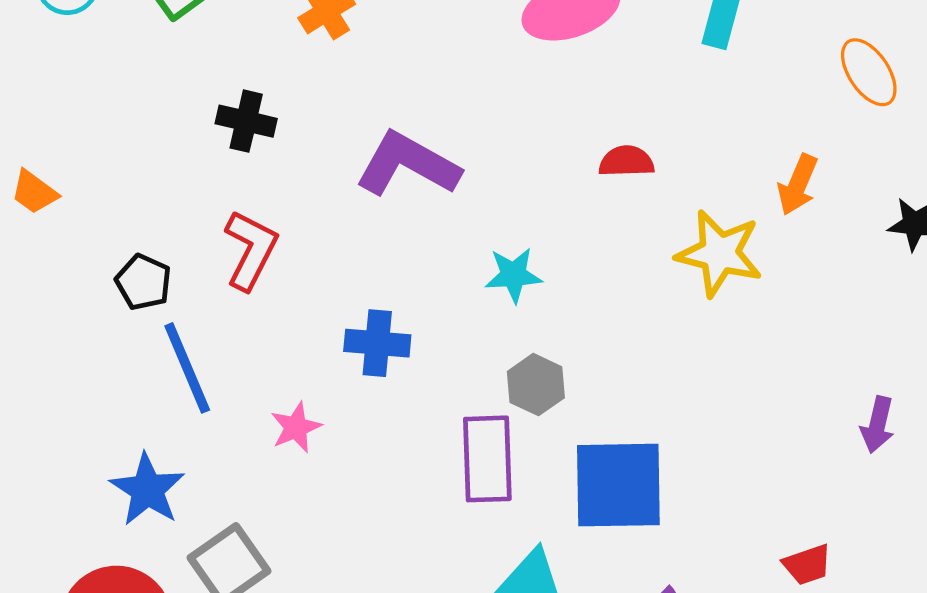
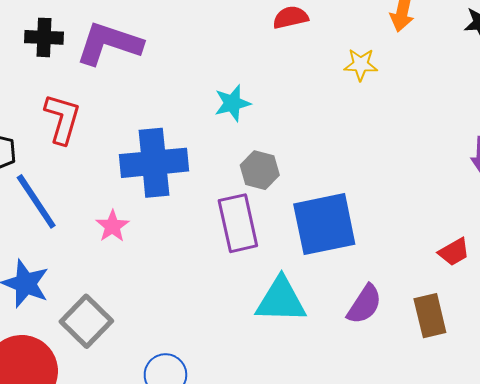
purple L-shape: (408, 164) -> (109, 43), moved
yellow star: (719, 253) -> (361, 65), size x0.6
blue cross: (377, 343) -> (154, 163), size x1.6

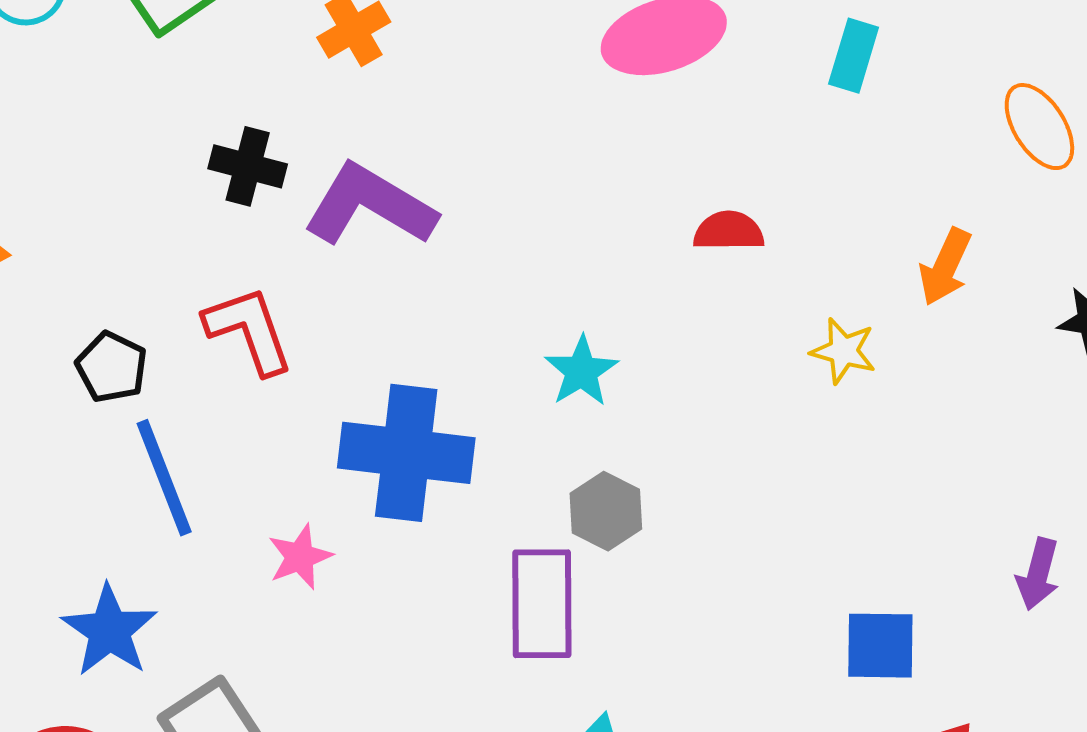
cyan star: (232, 103) -> (581, 371), turned -30
red L-shape: (62, 119) -> (249, 330), turned -48
blue square: (324, 224) -> (880, 646), moved, size x0.6

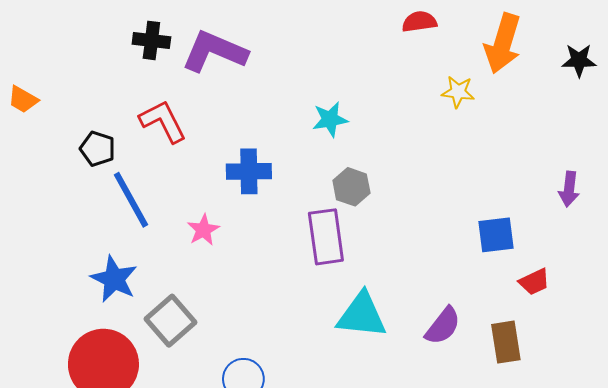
red semicircle: (729, 231) -> (419, 22), moved
orange arrow: (945, 267) -> (503, 43), size x1.5
cyan star: (581, 371) -> (330, 119), turned 30
blue cross: (406, 453) -> (249, 171), size x0.7

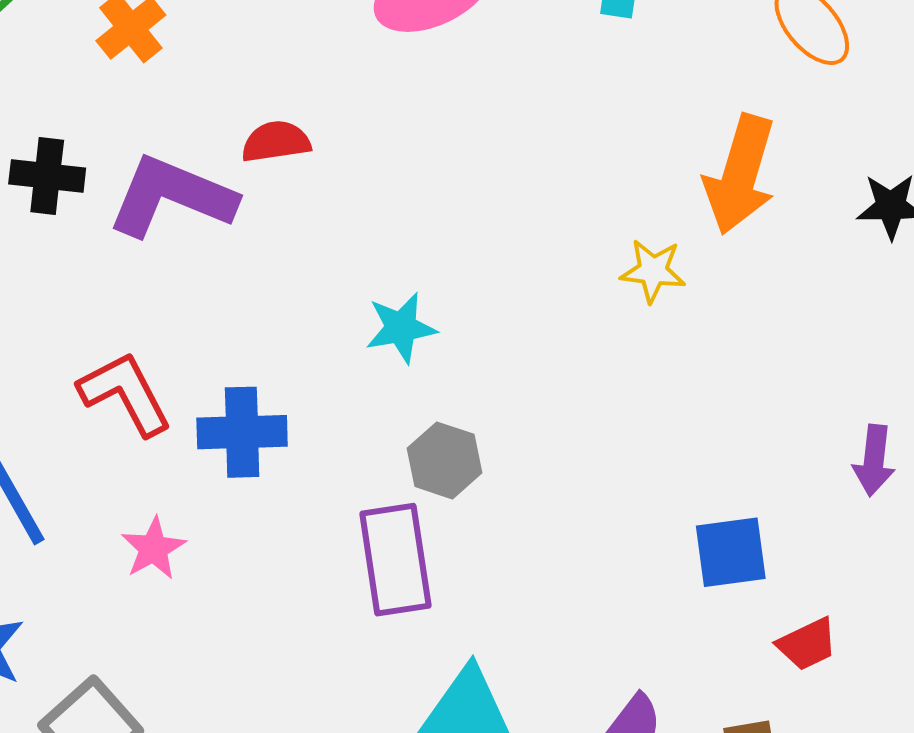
red semicircle: (419, 22) -> (276, 142), moved
red L-shape: (163, 121) -> (125, 393), moved

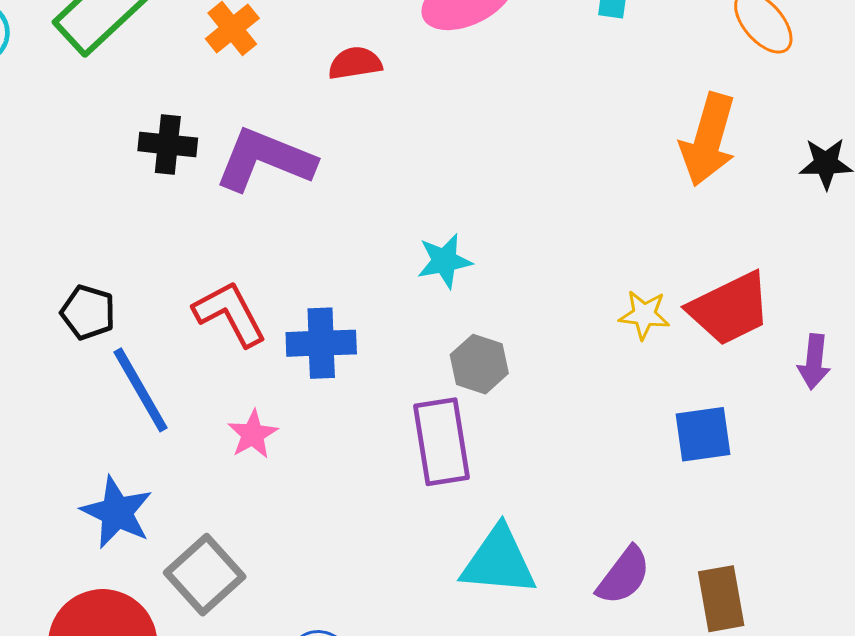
red semicircle: (276, 142) -> (355, 63), moved
yellow star: (653, 271) -> (644, 315), moved
red trapezoid: (807, 644) -> (730, 309), moved, size x1.8

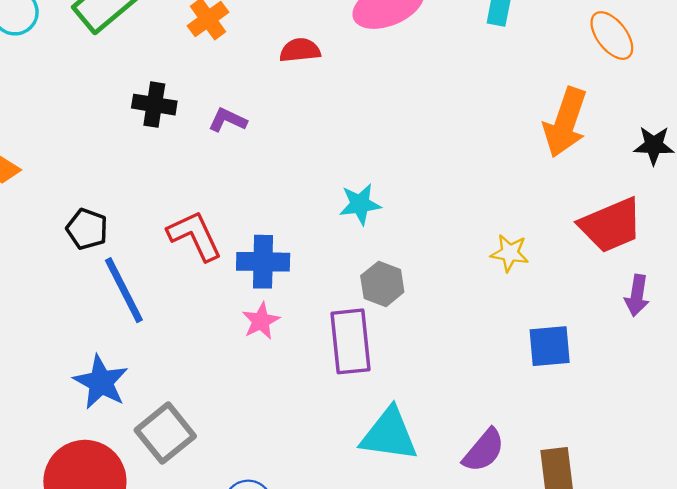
purple L-shape: (265, 160) -> (228, 120), size x0.5
red trapezoid: (730, 309) -> (611, 225), moved
pink star: (253, 434) -> (261, 321), moved

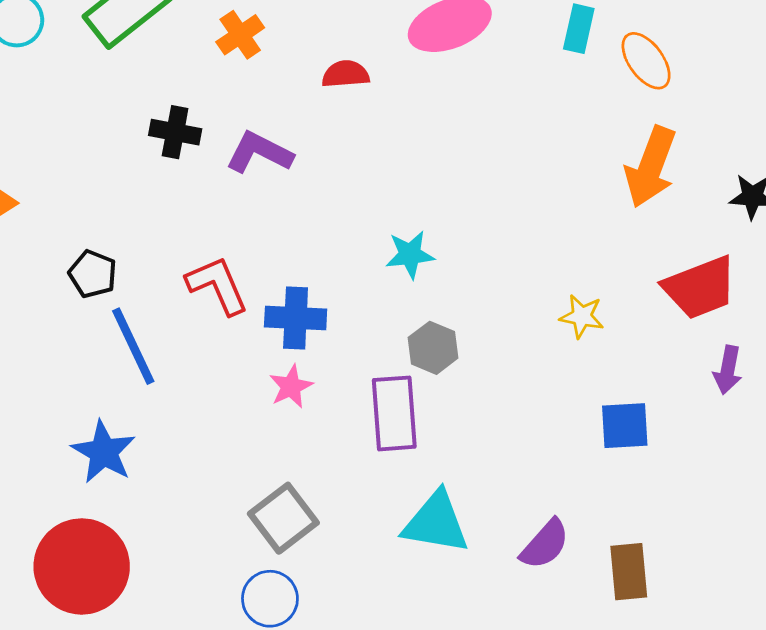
orange ellipse: (612, 36) -> (646, 61), moved
purple L-shape: (228, 120) -> (259, 153), size x1.5
gray square: (165, 433) -> (283, 518), moved

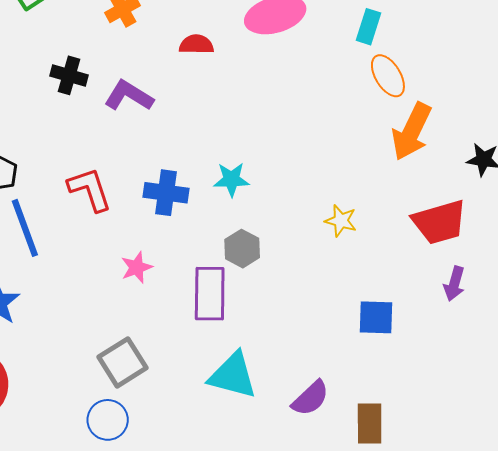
orange ellipse: (646, 61) -> (388, 76), moved
yellow star: (582, 316) -> (341, 221), moved
blue cross: (296, 318) -> (166, 193), moved

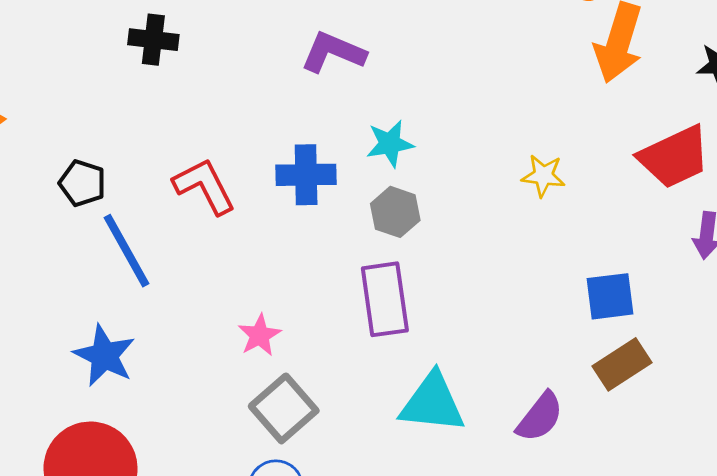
purple L-shape: (129, 96) -> (333, 52), moved
gray hexagon: (242, 249) -> (395, 212), moved
pink star: (137, 267) -> (260, 335), moved
brown rectangle: (370, 423) -> (622, 364), moved, turned 66

